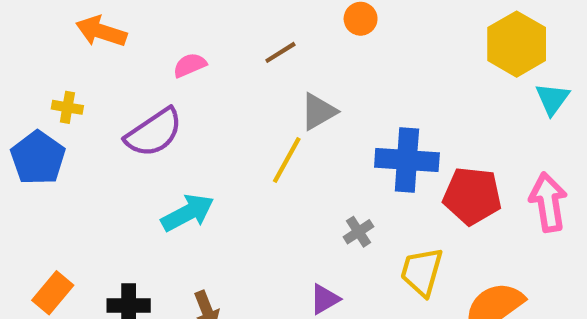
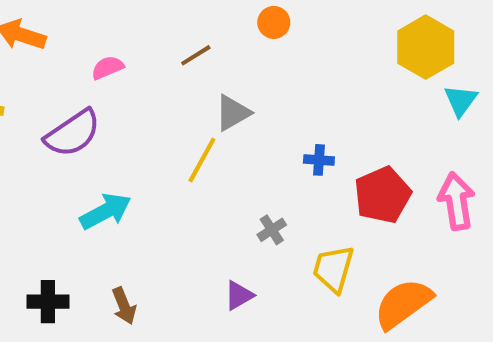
blue cross: (407, 160) -> (319, 160), size x0.5
red pentagon: (472, 196) -> (383, 195), turned -30

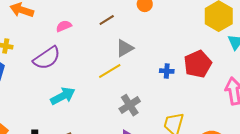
yellow line: (202, 160) -> (110, 71), turned 30
red pentagon: (383, 195) -> (198, 64), moved
gray cross: (272, 230) -> (130, 105), moved, size x1.5

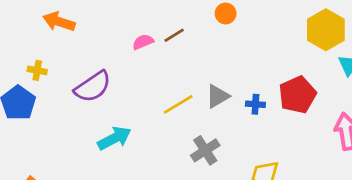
pink semicircle: (64, 26) -> (143, 42), moved
gray triangle: (125, 48) -> (217, 96), moved

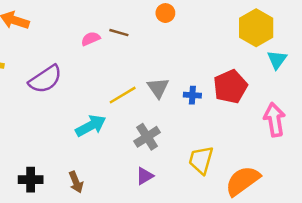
brown line: (174, 35) -> (119, 33), turned 48
gray triangle: (217, 96) -> (158, 88), turned -35
cyan arrow: (114, 138) -> (91, 126), moved

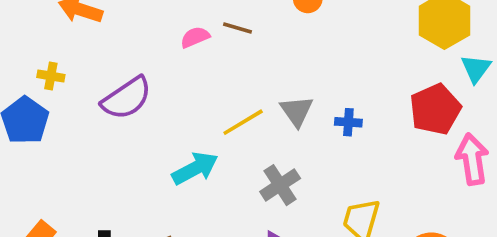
red pentagon: (230, 87) -> (435, 109), moved

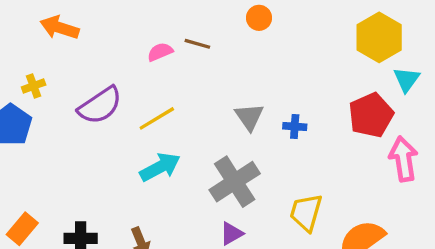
yellow cross: (51, 76) -> (34, 86), turned -30
yellow line: (243, 122) -> (157, 118), moved
gray cross: (280, 185) -> (235, 182), size x1.4

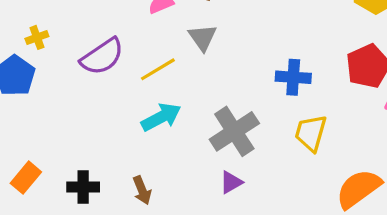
gray triangle: (249, 117) -> (202, 37), moved
blue cross: (295, 127) -> (293, 77), size x1.5
yellow trapezoid: (306, 212) -> (311, 133), moved

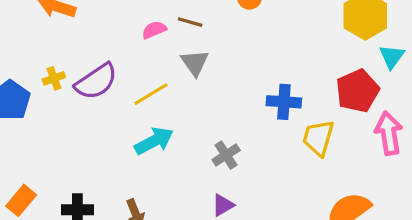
yellow cross: (37, 37) -> (54, 78), moved
gray cross: (234, 131) -> (226, 155), size x0.6
yellow trapezoid: (311, 133) -> (318, 138), moved

